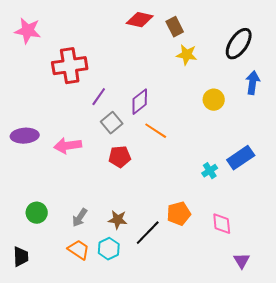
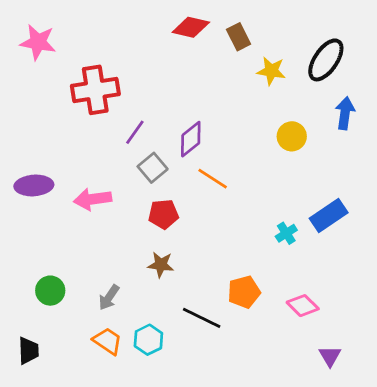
yellow star: (187, 55) -> (271, 71), moved
brown star: (118, 220) -> (161, 265), moved
pink diamond: (222, 224) -> (303, 306), turned -40
black line: (148, 233) -> (202, 318), turned 72

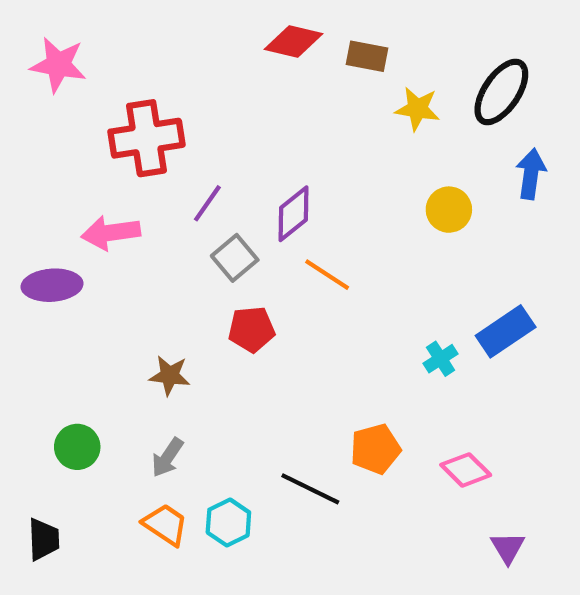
brown rectangle: (239, 37) -> (367, 56), turned -52
pink arrow: (93, 199) -> (111, 233), moved
brown star: (161, 265) -> (170, 375), moved

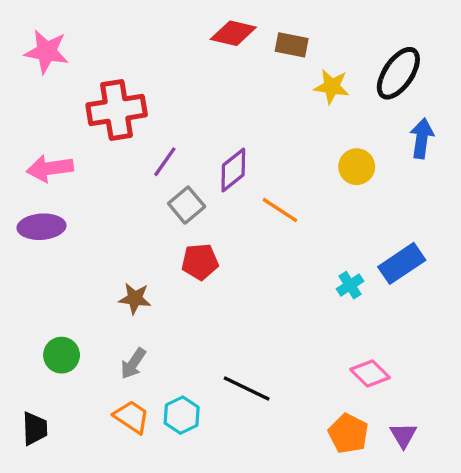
pink arrow: (111, 233) -> (50, 168), moved
orange line: (327, 275) -> (280, 210), moved
orange pentagon: (375, 449) -> (348, 434), moved, turned -30

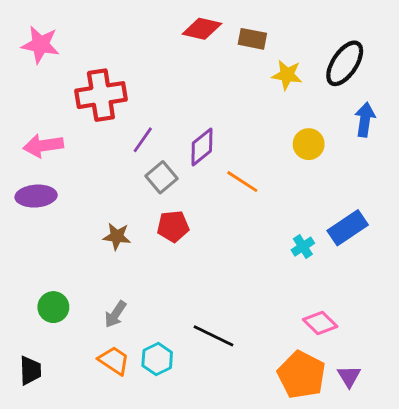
brown star: (135, 298) -> (117, 236), moved
orange pentagon: (348, 434) -> (301, 375), size x1.4

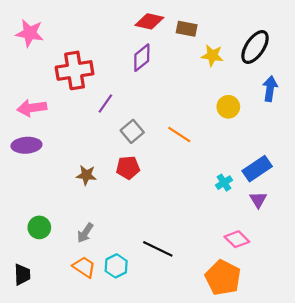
purple diamond: (202, 147) -> (142, 58), moved
gray square: (162, 177) -> (132, 131), moved
purple triangle: (349, 376) -> (258, 200), moved

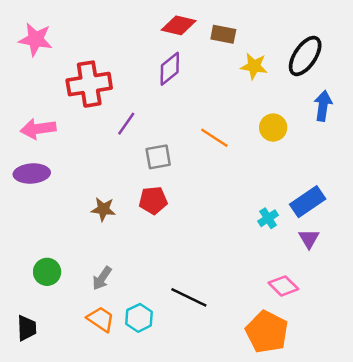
gray square: (132, 131) -> (158, 157), turned 30
orange line: (179, 135) -> (214, 138), moved

